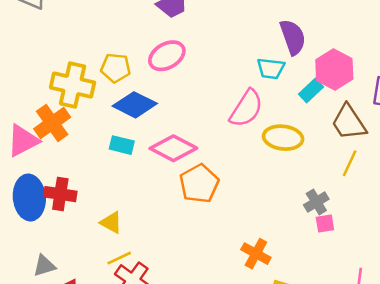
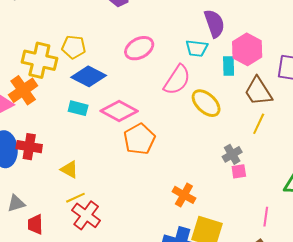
pink ellipse: (167, 56) -> (139, 48), moved
cyan rectangle: (311, 91) -> (229, 66), turned -48
yellow ellipse: (283, 138) -> (206, 103), turned 36

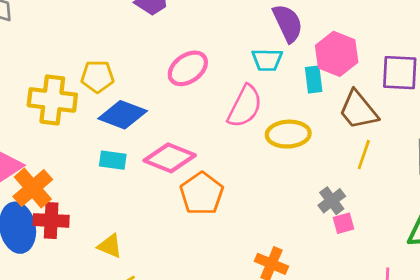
orange cross: (23, 90) -> (33, 188), moved
yellow ellipse: (206, 103) -> (288, 134), turned -40

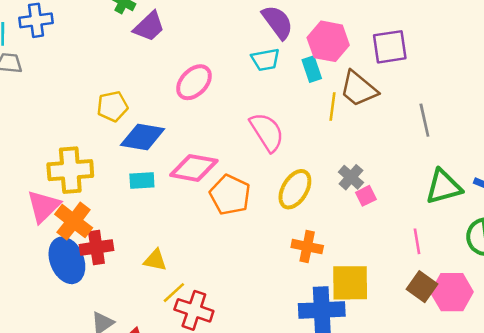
yellow cross: (52, 100) -> (70, 170), moved
pink semicircle: (245, 106) -> (267, 132), moved, turned -48
yellow ellipse: (288, 134) -> (295, 189), moved, turned -45
yellow line: (364, 155) -> (333, 106), moved

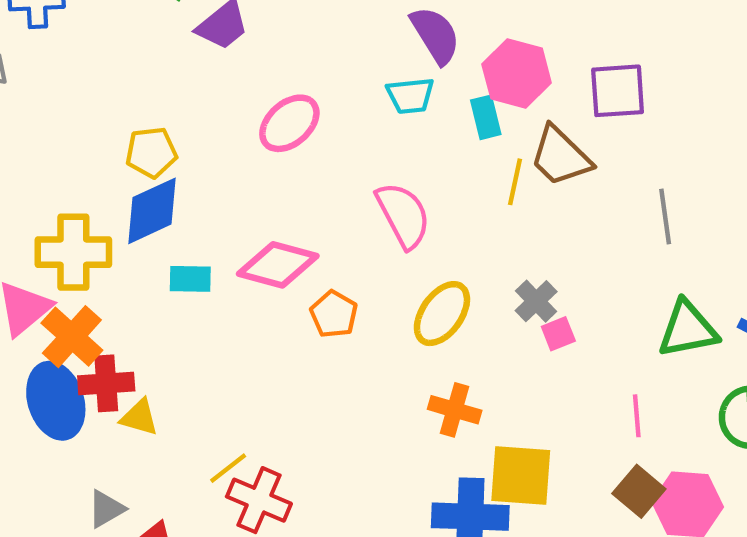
blue diamond: (143, 137) -> (152, 211), moved, turned -39
orange pentagon: (230, 195) -> (334, 314), size x0.7
yellow triangle: (155, 260) -> (139, 417), moved

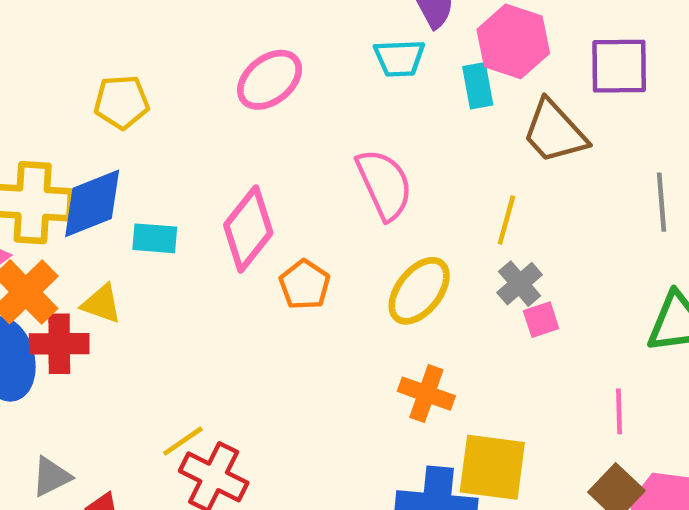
yellow line: (515, 182) -> (506, 220), moved
blue diamond: (152, 211) -> (92, 203), moved
pink diamond: (278, 265) -> (248, 229), turned -70
yellow triangle: (139, 417) -> (102, 304), moved

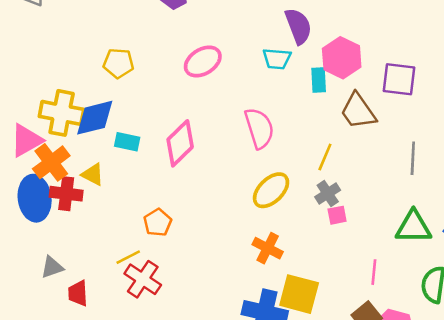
orange pentagon: (305, 285) -> (158, 223), moved

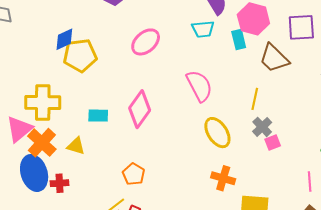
yellow pentagon: (118, 63) -> (80, 55), size x1.4
blue diamond: (95, 118) -> (64, 39), moved, size x0.7
yellow ellipse: (271, 190) -> (217, 133), turned -68
red cross: (66, 194) -> (59, 183), moved, size x0.7

